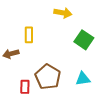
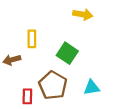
yellow arrow: (63, 13) -> (83, 14), moved
green square: (84, 40) -> (67, 53), moved

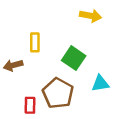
cyan triangle: (92, 88) -> (100, 83), moved

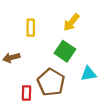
yellow arrow: (91, 16) -> (71, 22), moved, turned 120
yellow rectangle: (35, 42) -> (31, 28), moved

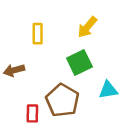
green square: (65, 51) -> (79, 62), turned 30

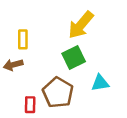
yellow arrow: (87, 27) -> (81, 25), size x1.4
yellow rectangle: (38, 34) -> (23, 39), moved

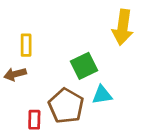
yellow arrow: (81, 25) -> (123, 27), moved, turned -32
cyan triangle: (100, 83) -> (102, 95), moved

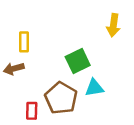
yellow arrow: (123, 27) -> (113, 25), size x0.7

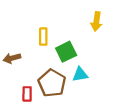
yellow rectangle: (24, 42) -> (43, 37), moved

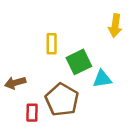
brown arrow: (12, 58) -> (15, 83), moved
cyan triangle: (80, 74) -> (102, 79), moved

